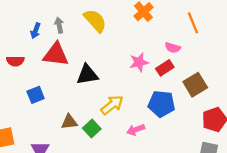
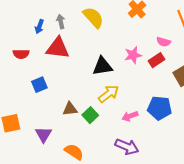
black triangle: (87, 75) -> (102, 66), moved
blue pentagon: (161, 104) -> (159, 108), moved

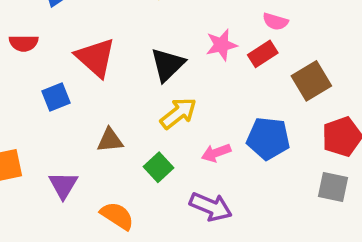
red triangle: (58, 48) -> (96, 57), moved, turned 35
black triangle: (102, 66) -> (168, 65), turned -35
green square: (90, 115) -> (159, 167), moved

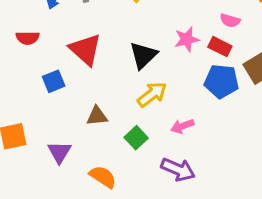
red rectangle: (263, 54) -> (220, 47), turned 60
blue pentagon: (268, 138) -> (221, 81), moved

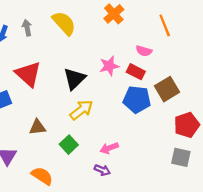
pink arrow: (182, 126) -> (109, 148), moved
purple arrow: (178, 170) -> (102, 170), size x0.6

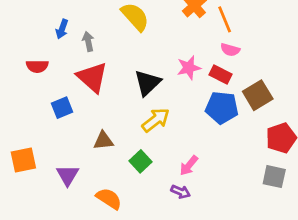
orange line: (165, 25) -> (225, 19), moved
gray arrow: (27, 28) -> (88, 41), moved
pink arrow: (109, 148) -> (189, 166), turned -30

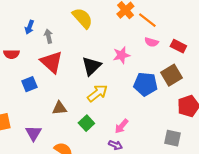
orange line: (225, 19) -> (147, 20), turned -30
red rectangle: (220, 75) -> (178, 46), moved
gray square: (274, 177) -> (172, 138), moved

